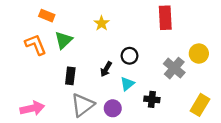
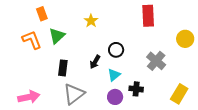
orange rectangle: (47, 16) -> (42, 14), turned 48
yellow circle: (199, 54) -> (185, 39), moved
purple circle: (113, 108) -> (115, 97), moved

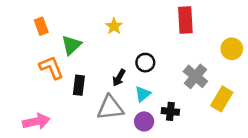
orange rectangle: (42, 14) -> (41, 26), moved
orange L-shape: (32, 40) -> (51, 68), moved
gray triangle: (74, 94) -> (110, 108), moved, turned 30
yellow rectangle: (179, 94) -> (222, 99), moved

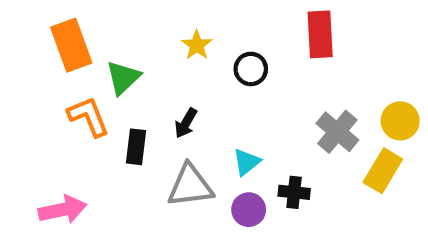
orange rectangle: (41, 26) -> (71, 45), size x1.6
yellow circle: (232, 49) -> (400, 121), moved
black circle: (145, 63) -> (251, 69), moved
black arrow: (119, 78) -> (186, 123), moved

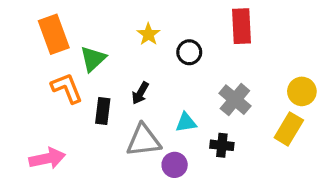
gray cross: (337, 132) -> (235, 100), moved
cyan triangle: (246, 162) -> (186, 122), turned 30
purple circle: (249, 210) -> (175, 165), moved

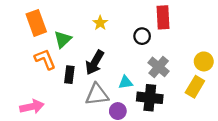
black circle: (189, 52) -> (142, 36), moved
black arrow: (140, 93) -> (95, 63), size x1.6
black cross: (222, 145) -> (150, 98), size x1.6

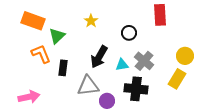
red rectangle: (163, 17) -> (160, 15), moved
orange rectangle: (36, 23) -> (33, 21), turned -50
black arrow: (95, 63) -> (99, 57), moved
cyan triangle: (126, 82) -> (122, 65), moved

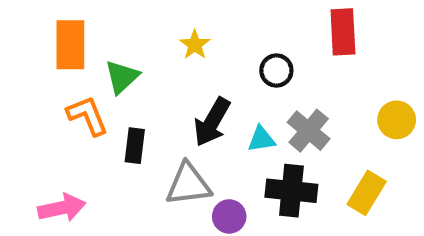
orange rectangle: (33, 21) -> (70, 45), turned 70
yellow rectangle: (177, 79) -> (367, 193), moved

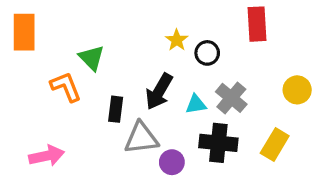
orange rectangle: (70, 45) -> (24, 32), moved
yellow star: (195, 45) -> (177, 40), moved
green triangle: (122, 77) -> (92, 58), turned -32
black rectangle: (135, 146) -> (116, 109), moved

